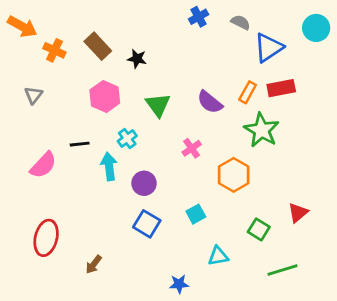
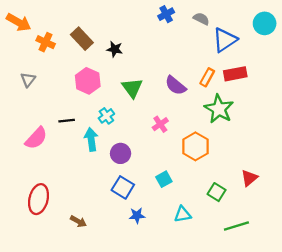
brown arrow: (94, 264) -> (78, 221), turned -98
blue star: (179, 284) -> (137, 216), moved

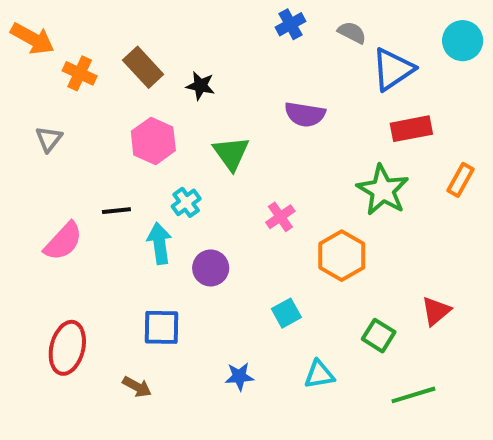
orange rectangle: (207, 77) -> (461, 180), moved
purple semicircle: (176, 85) -> (305, 114), moved, turned -30
blue square: (123, 187) -> (162, 327), moved, turned -30

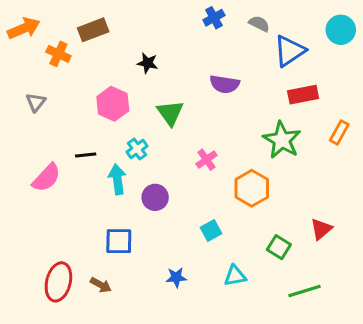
orange arrow: (32, 39) -> (24, 28), turned -52
brown rectangle: (143, 67) -> (93, 30), moved, turned -68
red ellipse: (67, 348) -> (58, 282), moved

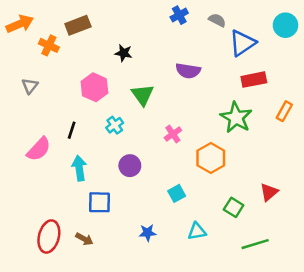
black line: (86, 155) -> (72, 130), turned -66
cyan arrow: (117, 179) -> (79, 168), moved

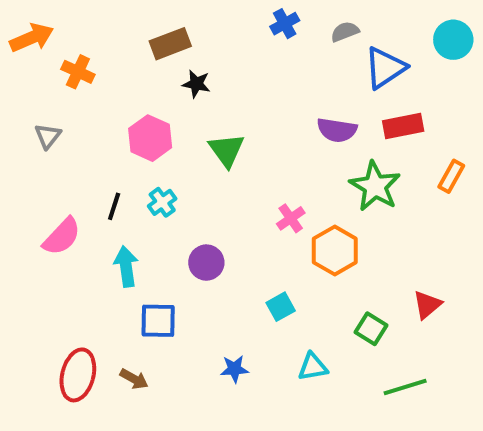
gray semicircle: (217, 20) -> (345, 32), turned -48
brown rectangle: (78, 25) -> (170, 44), moved
purple semicircle: (188, 71) -> (337, 130), moved
cyan cross: (115, 125) -> (162, 202), moved
pink cross: (173, 134) -> (291, 218), moved

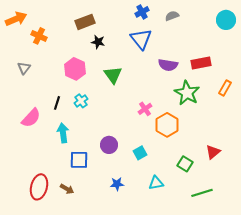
blue triangle: (385, 68) -> (141, 39), moved, turned -35
purple circle: (206, 263) -> (109, 145), moved

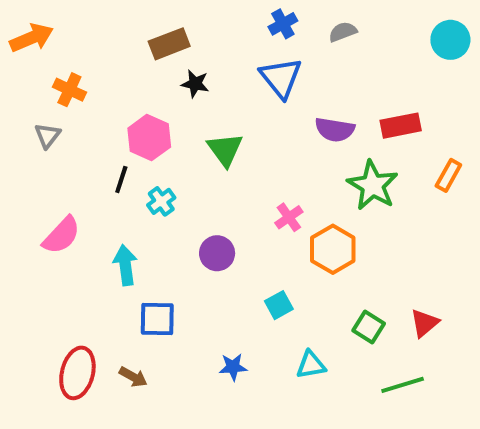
orange cross: (39, 36) -> (69, 90), moved
black line: (57, 103) -> (121, 179), moved
purple circle: (109, 145) -> (217, 253), moved
red triangle: (213, 152) -> (425, 323), moved

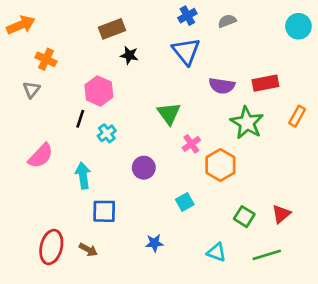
green triangle: (225, 150) -> (169, 113), moved
cyan triangle: (311, 365) -> (217, 252), moved, turned 30

